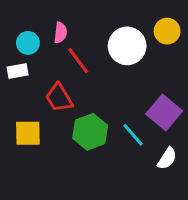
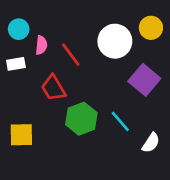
pink semicircle: (60, 33) -> (41, 45), moved
cyan circle: (28, 43) -> (19, 29), moved
purple square: (164, 113) -> (144, 80), moved
yellow square: (28, 133) -> (21, 135), moved

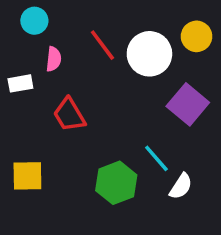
cyan circle: (19, 29) -> (34, 21), moved
red line: (71, 55) -> (102, 45), moved
green hexagon: (81, 119) -> (116, 183), moved
white semicircle: (151, 143) -> (181, 186), moved

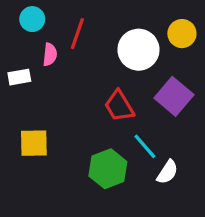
red line: (102, 45) -> (77, 34), moved, turned 56
red trapezoid: (69, 115) -> (119, 106), moved
yellow square: (27, 176) -> (34, 143), moved

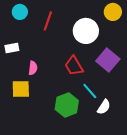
yellow circle: (182, 34) -> (113, 12), moved
pink semicircle: (50, 54) -> (33, 68), moved

